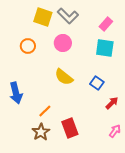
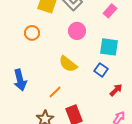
pink circle: (63, 43) -> (77, 31), moved
cyan square: (105, 48) -> (109, 47), moved
orange line: (45, 111) -> (55, 92), moved

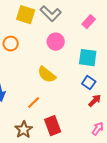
blue square: (101, 70) -> (89, 83), moved

